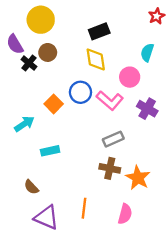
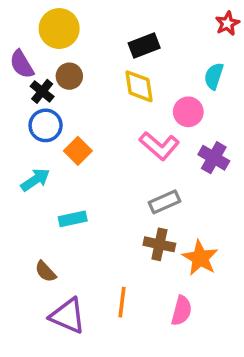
blue circle: (80, 92) -> (46, 125), moved

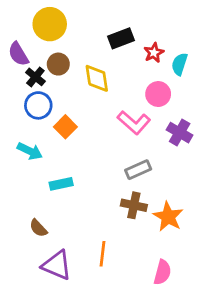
red star: (227, 23) -> (154, 53), moved
yellow diamond: (139, 86) -> (97, 78), moved
cyan arrow: (35, 180) -> (30, 151), turned 60
pink semicircle: (181, 311) -> (162, 272), moved

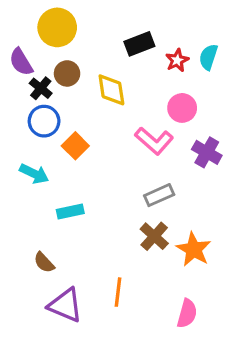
cyan semicircle: (180, 64) -> (208, 57), moved
brown cross: (134, 205) -> (154, 236), turned 30

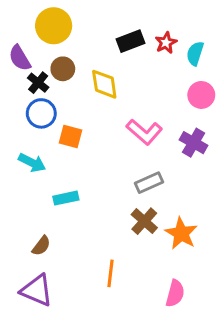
red star: (177, 60) -> (166, 43), moved
pink circle: (182, 108) -> (201, 95), moved
orange square: (75, 146) -> (71, 137), turned -30
brown semicircle: (44, 263) -> (41, 246), turned -100
purple triangle: (65, 305) -> (37, 290), moved

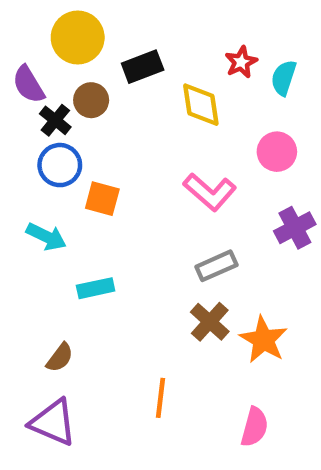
black rectangle: (130, 41) -> (143, 67), moved
yellow diamond: (104, 84) -> (201, 105), moved
pink circle: (201, 95) -> (277, 152), moved
purple cross: (194, 143) -> (295, 228), moved, turned 32

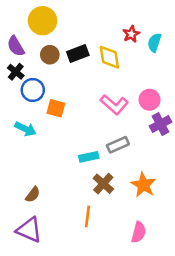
black rectangle: (143, 67) -> (78, 54), moved
black cross: (55, 120) -> (16, 72), moved
pink circle: (277, 152) -> (150, 100), moved
cyan rectangle: (96, 288) -> (89, 157), moved
brown cross: (210, 322) -> (103, 184), moved

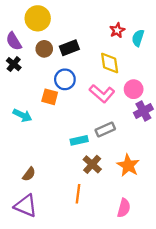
yellow diamond: (109, 57) -> (110, 63), moved
blue circle: (33, 90) -> (65, 79), moved

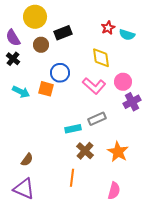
cyan semicircle: (138, 38) -> (127, 35), turned -91
black rectangle: (69, 48) -> (63, 33), moved
cyan arrow: (22, 115) -> (21, 92), moved

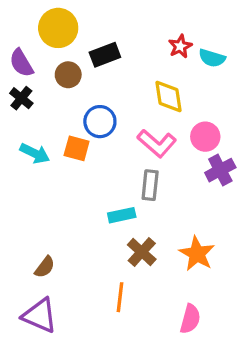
gray rectangle: (97, 119) -> (150, 185), moved, turned -60

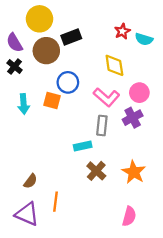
brown circle: (68, 75) -> (46, 51), size x1.5
cyan arrow: (35, 153) -> (24, 104), turned 60
purple cross: (220, 170) -> (133, 118), moved
orange line: (120, 297) -> (55, 202), moved

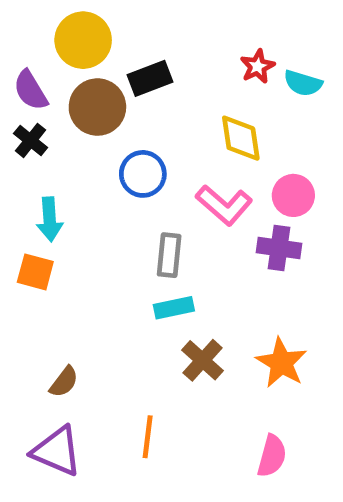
orange square: (52, 101) -> (35, 272), moved
purple cross: (133, 118) -> (279, 248), turned 36
gray rectangle: (102, 126) -> (169, 255), moved
orange line: (55, 202) -> (148, 437), moved

